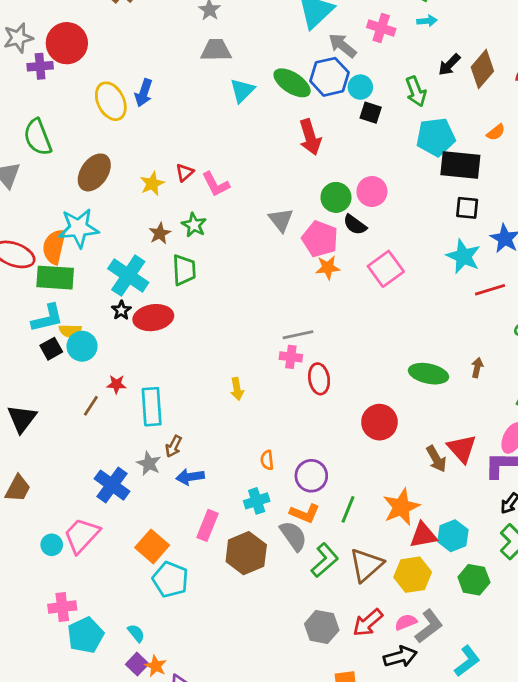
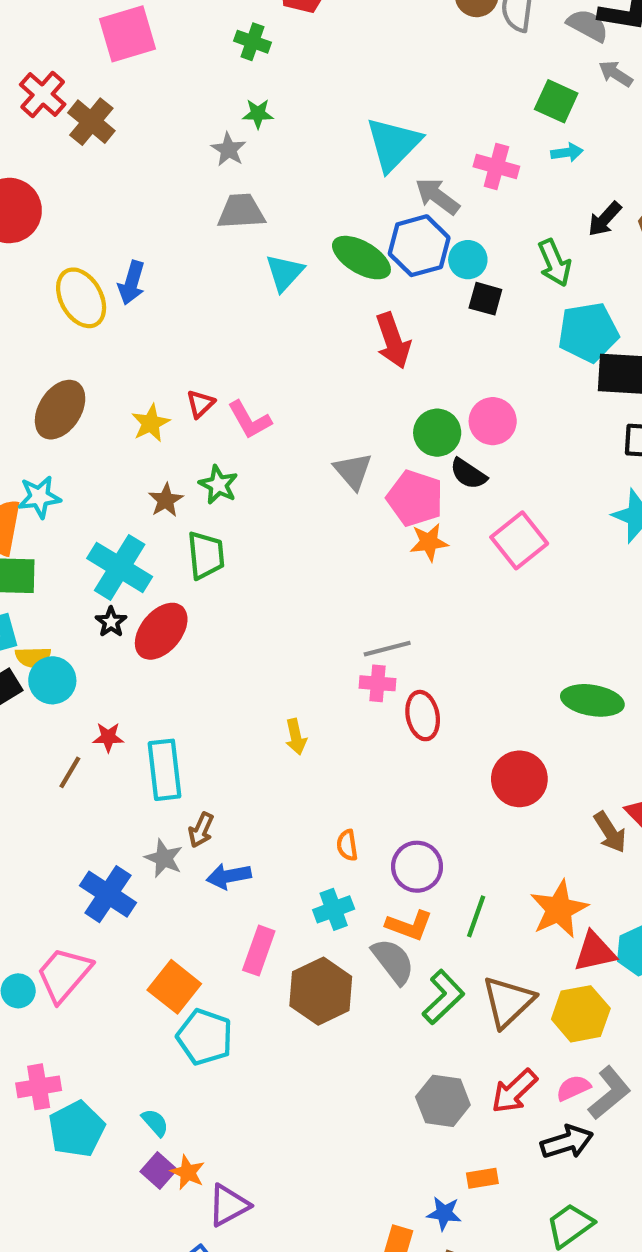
cyan star: (79, 228) -> (39, 497), size x0.7
red ellipse: (153, 318) -> (161, 631), turned -39

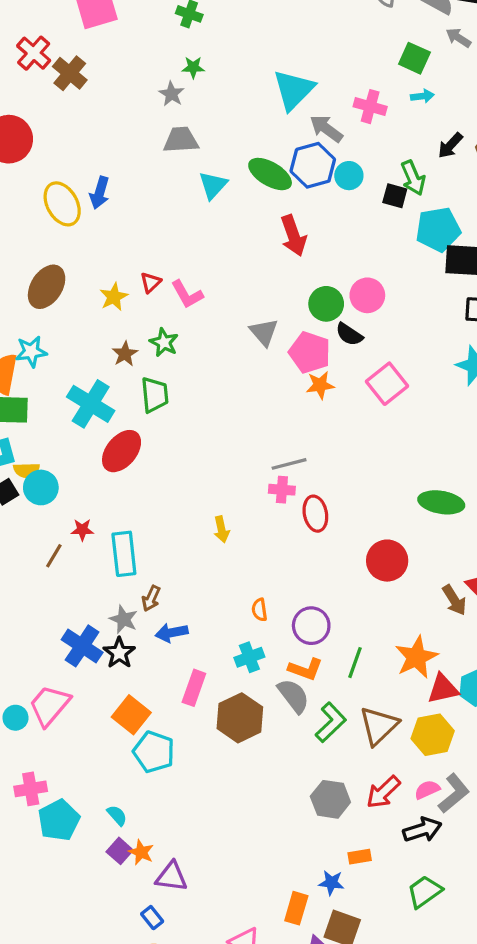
black square: (485, 299) -> (395, 196), moved
black star: (111, 622) -> (119, 653), moved, size x1.4
purple triangle: (229, 1205) -> (171, 877), turned 36

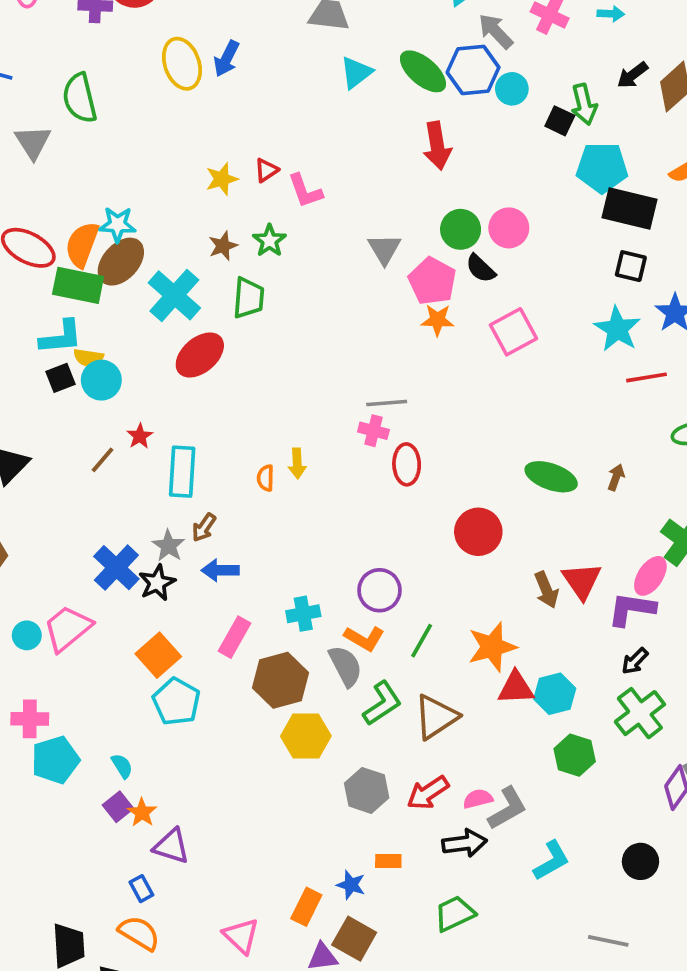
brown ellipse: (47, 287) -> (121, 262), moved
red star: (82, 530) -> (140, 436), turned 30
orange semicircle: (259, 610) -> (266, 478), moved
yellow hexagon: (433, 735) -> (306, 736), moved

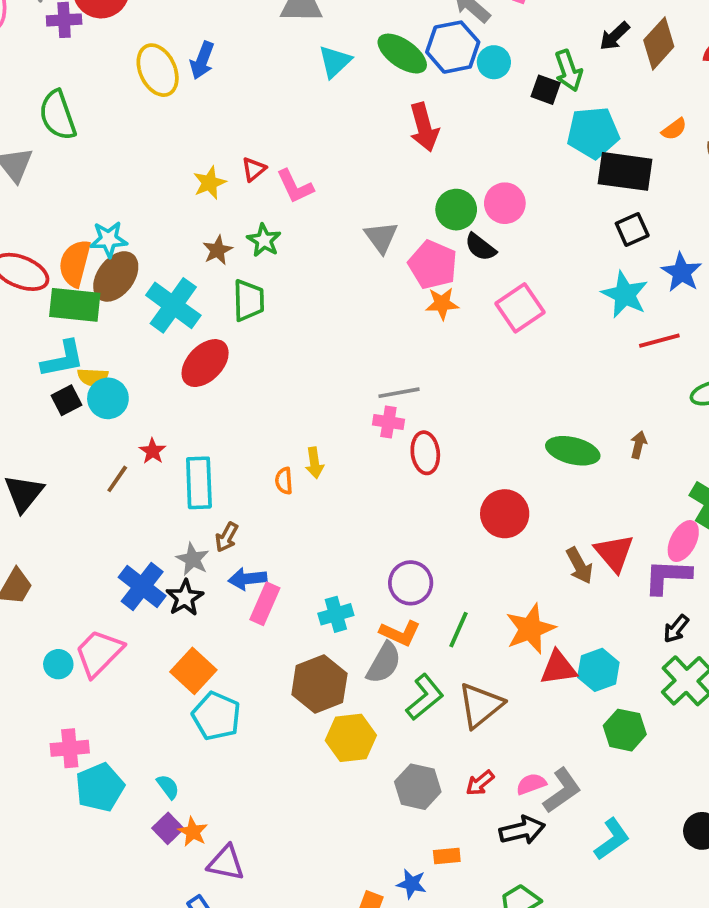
black square: (631, 266) -> (632, 229), turned -32
pink rectangle: (234, 637) -> (265, 604), moved
gray semicircle: (345, 666) -> (384, 663), turned 63
red arrow: (428, 793) -> (480, 783), size x0.7

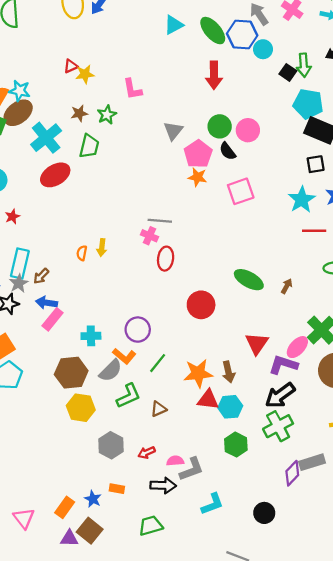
red triangle: (254, 169) -> (71, 66), moved
cyan rectangle: (199, 483) -> (20, 263), moved
brown arrow: (579, 566) -> (228, 372), moved
black arrow: (676, 629) -> (280, 395), size x1.8
brown triangle: (480, 705) -> (159, 409), size x0.6

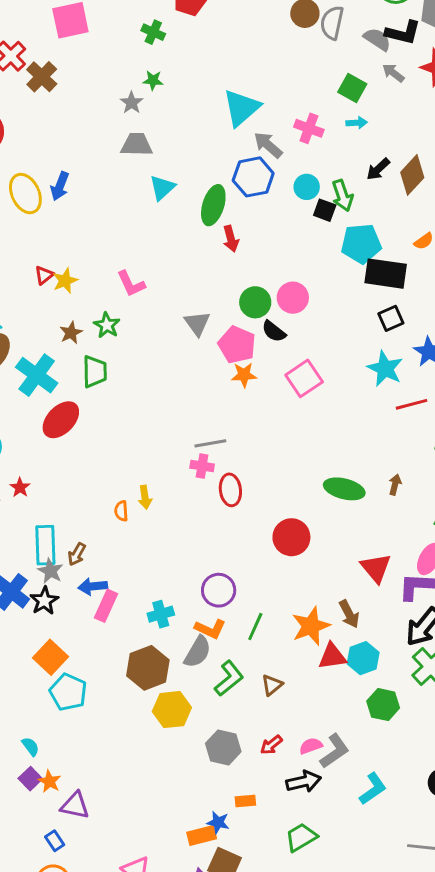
green ellipse: (213, 31) -> (213, 205), moved, turned 72
cyan circle: (263, 49) -> (307, 187), moved
red arrow: (214, 75) -> (231, 239), size x0.7
orange rectangle: (65, 507) -> (202, 836), moved, turned 55

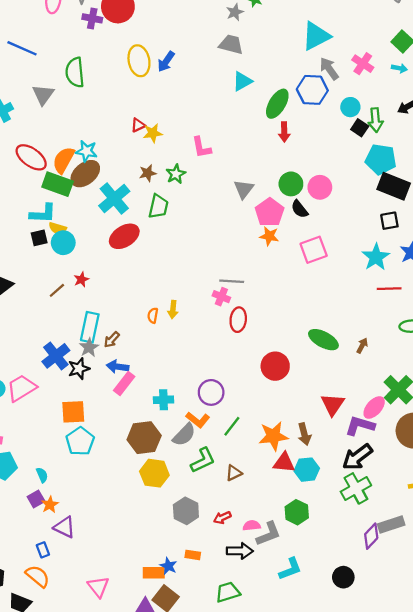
orange square: (51, 657) -> (73, 412), turned 30
green hexagon: (383, 705) -> (297, 512), moved

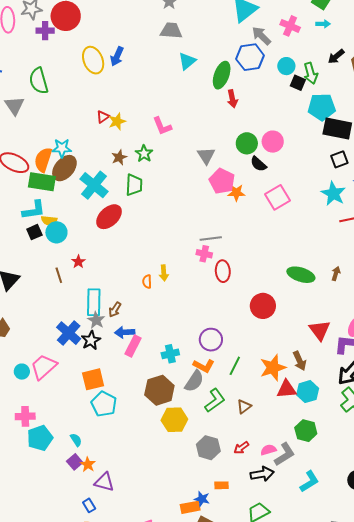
pink pentagon: (270, 212) -> (222, 181), moved
brown line: (57, 290) -> (59, 275), turned -56

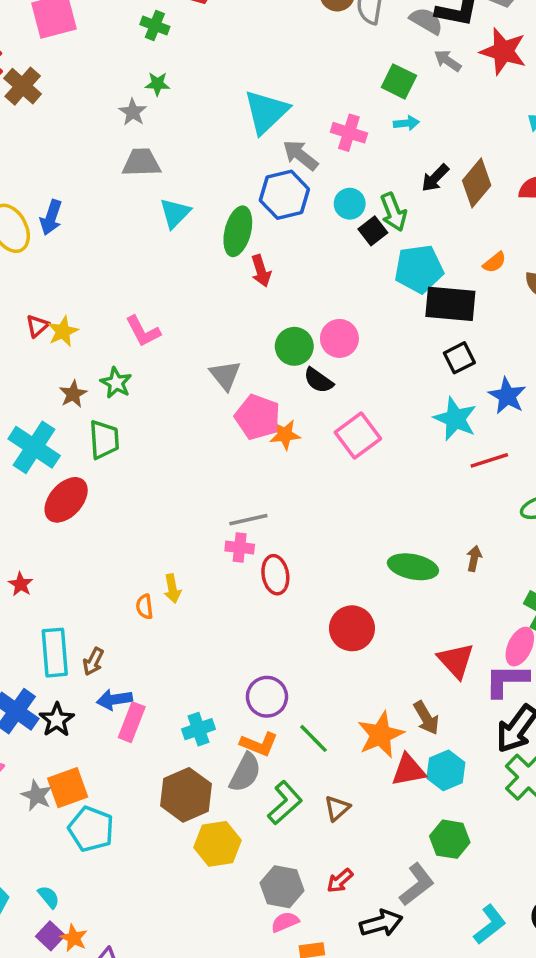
black square: (298, 83) -> (373, 231), turned 35
gray star: (96, 320) -> (37, 795), moved
green line: (235, 366) -> (314, 738), turned -66
pink semicircle: (268, 450) -> (285, 922), moved
cyan L-shape: (309, 482) -> (490, 924), moved

